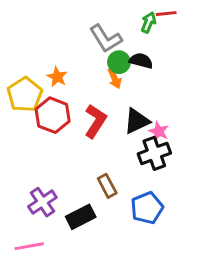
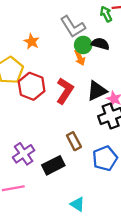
green arrow: (148, 22) -> (106, 14), turned -49
orange star: (57, 77) -> (32, 42), moved

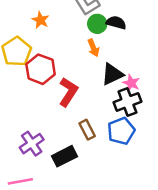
orange arrow: (80, 58) -> (93, 48), moved
red L-shape: (65, 91) -> (68, 92), moved
blue pentagon: (105, 158) -> (121, 131), moved

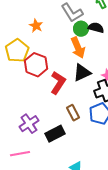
orange arrow: (93, 48) -> (78, 48), size x1.5
black triangle: (112, 74) -> (82, 73), moved

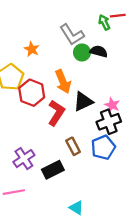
orange arrow: (78, 48) -> (63, 82), moved

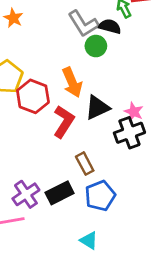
orange star: (32, 49) -> (13, 18), moved
black semicircle: (99, 51) -> (110, 26), moved
blue pentagon: (103, 147) -> (100, 196), moved
purple cross: (24, 159) -> (26, 194), moved

